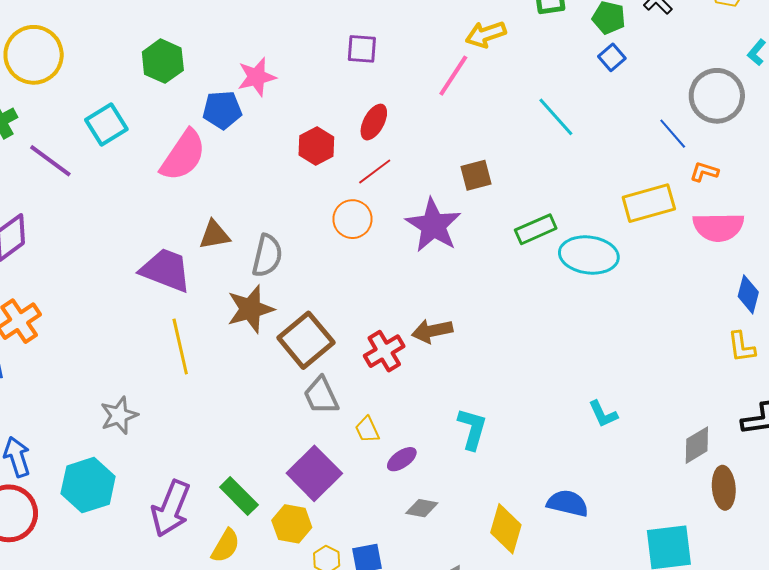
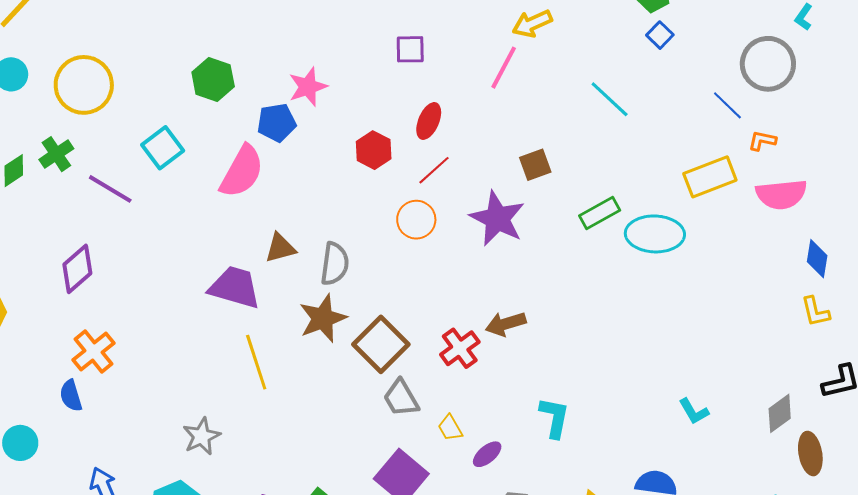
cyan L-shape: (603, 414) -> (694, 411), moved

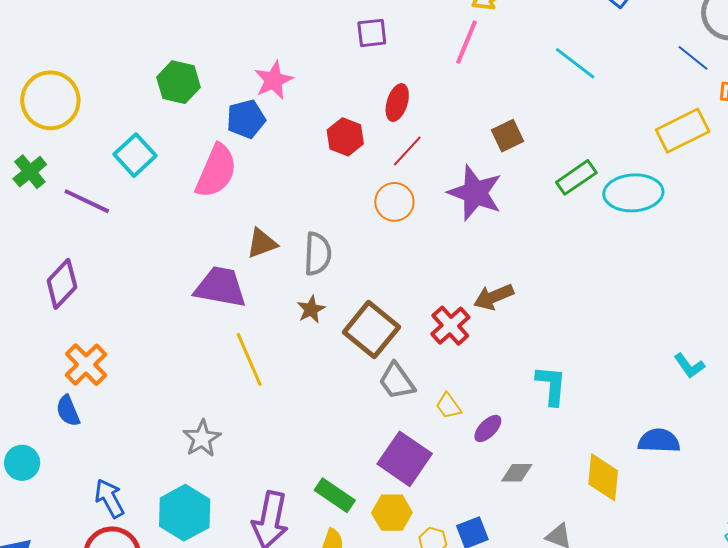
brown star: (323, 318) -> (311, 309), size x0.6

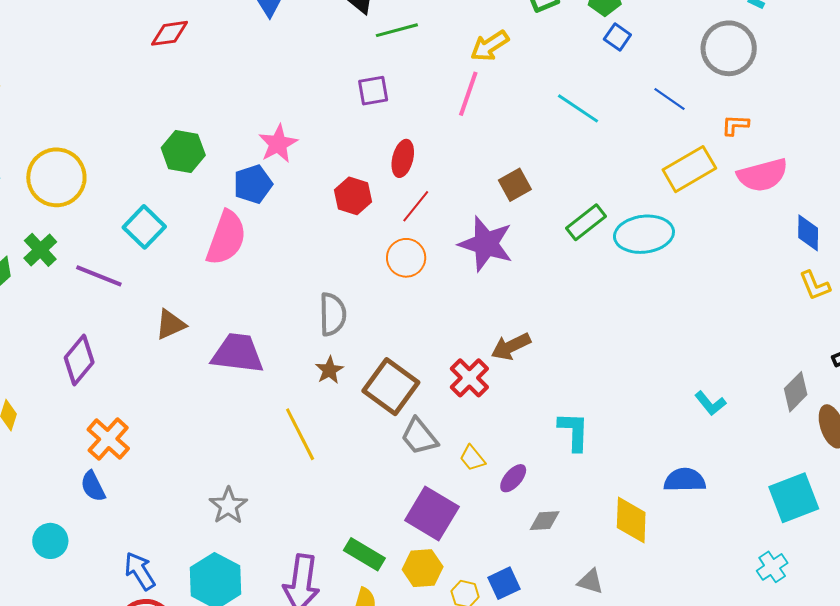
blue line: (693, 58) -> (669, 99), moved
brown triangle: (262, 243) -> (171, 324), moved
yellow line: (249, 359) -> (300, 434), moved

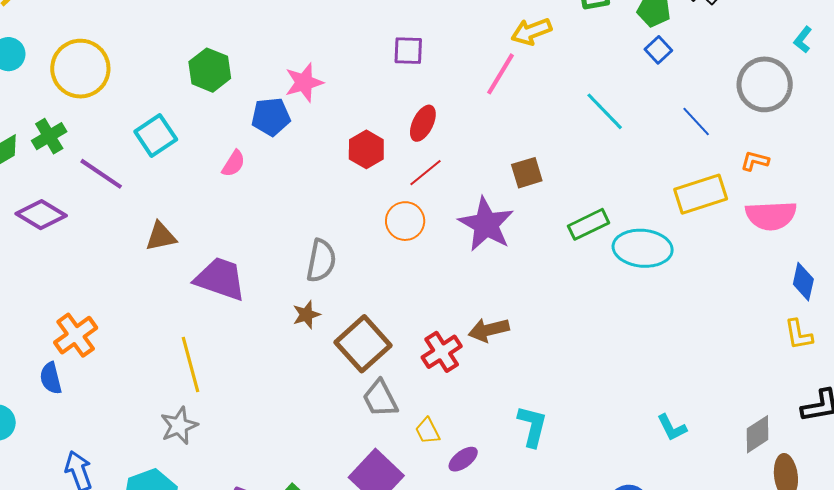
pink semicircle: (226, 238) -> (234, 164), size x0.5
purple diamond: (79, 360) -> (41, 215), moved, turned 69
yellow line: (300, 434) -> (190, 365), moved

